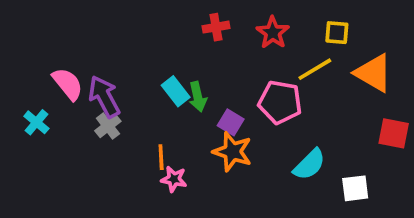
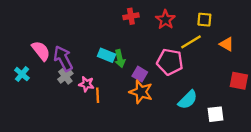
orange triangle: (373, 73) -> (227, 44), size x0.6
cyan rectangle: (176, 91) -> (106, 55), turned -30
pink star: (174, 179) -> (86, 84), moved

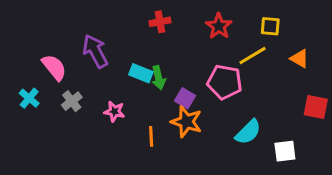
red cross: (131, 16) -> (160, 22), moved
purple arrow: (63, 59) -> (95, 51), moved
gray cross: (65, 76) -> (72, 101), moved
orange line: (98, 95) -> (151, 136), moved

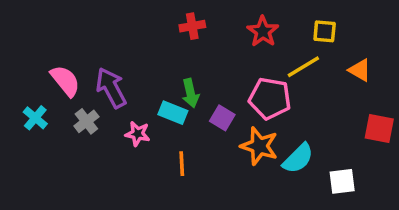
purple arrow: (95, 51) -> (111, 88), moved
cyan rectangle: (141, 73) -> (173, 113), moved
orange star: (186, 122) -> (259, 146), moved

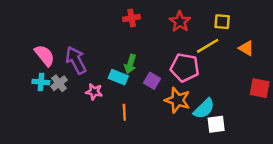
green arrow: (191, 93) -> (130, 64), turned 30
cyan cross: (35, 118) -> (41, 82), moved, turned -35
white square: (342, 181) -> (216, 124), moved

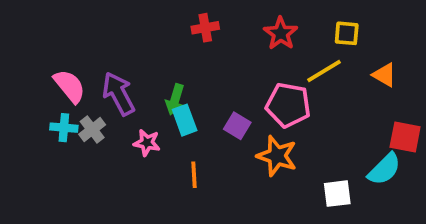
green arrow: (130, 64) -> (175, 99), moved
cyan rectangle: (118, 77) -> (185, 120), turned 48
cyan semicircle: (204, 109) -> (384, 169), moved

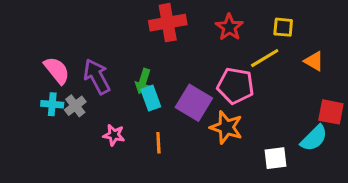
red cross: (205, 28) -> (168, 23), size x1.6
purple square: (237, 126) -> (194, 103), size x1.6
pink star: (147, 143) -> (114, 135), moved

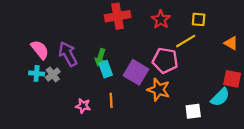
orange triangle: (314, 61) -> (231, 43), moved
pink star: (114, 135) -> (83, 106), moved

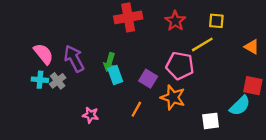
purple square: (136, 72) -> (148, 79), size x0.7
orange line: (111, 100) -> (136, 109), moved, turned 32

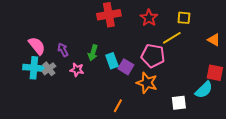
purple arrow: (74, 59) -> (63, 50), size x0.6
cyan rectangle: (115, 75) -> (112, 61), moved
cyan cross: (40, 80) -> (34, 68), size x1.5
orange line: (136, 109) -> (118, 106), moved
pink star: (91, 115) -> (77, 70), moved

